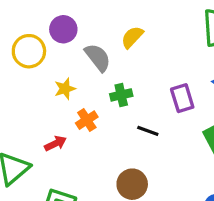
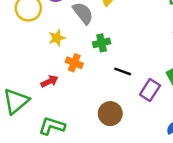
purple rectangle: (182, 98) -> (150, 90), moved, turned 50
orange cross: (87, 120) -> (74, 63), turned -35

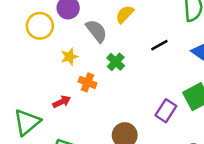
green cross: (102, 43) -> (116, 62), turned -35
black line: (123, 71) -> (159, 45), moved, turned -49

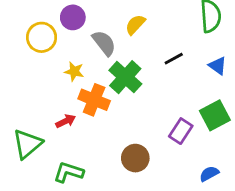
yellow star: (69, 57) -> (74, 71), turned 30
green cross: (116, 62) -> (125, 77), size x1.6
orange cross: (87, 82) -> (94, 100), size x1.5

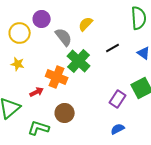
yellow star: (74, 71) -> (18, 64), moved
brown circle: (135, 158) -> (65, 113), moved
blue semicircle: (209, 174) -> (118, 129), moved

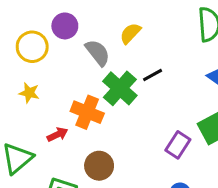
black line: (113, 48) -> (153, 75), moved

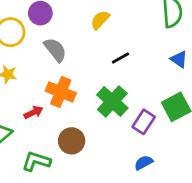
gray semicircle: (98, 53) -> (55, 50), moved
green cross: (120, 88) -> (112, 101), moved

